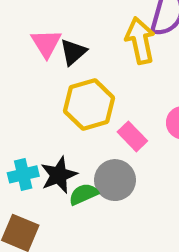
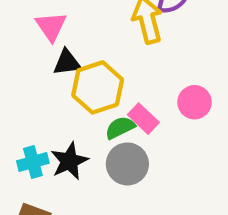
black triangle: (73, 52) -> (67, 62), moved, turned 36
green semicircle: (83, 194) -> (120, 128), moved

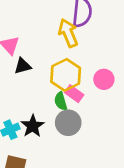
yellow hexagon: (98, 87) -> (66, 75), moved
green semicircle: (120, 128) -> (61, 101), turned -72

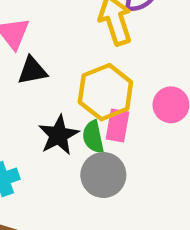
pink rectangle: (74, 94) -> (117, 125), turned 60
black star: (33, 126) -> (59, 135), moved

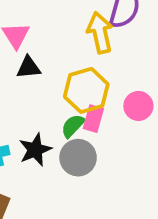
black star: (59, 135) -> (35, 150), moved
green semicircle: (93, 137) -> (73, 126), turned 50

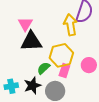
black triangle: (29, 67) -> (31, 41), size x1.6
green semicircle: (73, 126) -> (44, 68), moved

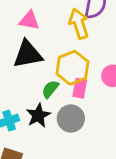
pink triangle: (25, 24) -> (29, 20), moved, turned -42

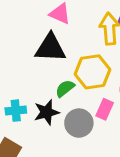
pink rectangle: (80, 88) -> (105, 109), moved

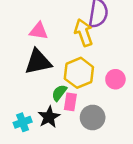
pink rectangle: (105, 109) -> (70, 102), moved
gray circle: (79, 123) -> (93, 117), moved

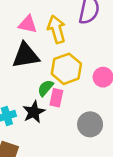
yellow arrow: (84, 33) -> (56, 29), moved
gray circle: (93, 117) -> (90, 124), moved

